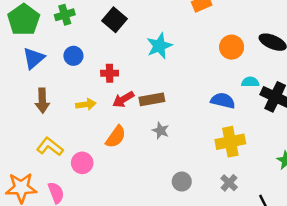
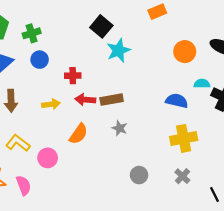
green cross: (65, 15) -> (32, 33), moved
black square: (115, 20) -> (101, 26), moved
red arrow: (123, 99) -> (85, 100), turned 36

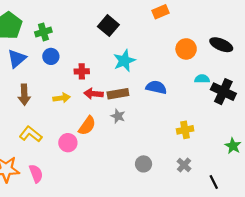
cyan star: (118, 50) -> (124, 61), moved
blue semicircle: (177, 101) -> (156, 87), moved
gray star: (120, 128) -> (118, 116), moved
yellow cross: (184, 138) -> (185, 130), size x0.7
pink circle: (48, 158) -> (68, 143), moved

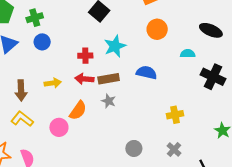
orange circle: (186, 49) -> (157, 29), moved
red cross: (82, 71) -> (85, 56), moved
cyan semicircle: (202, 79) -> (188, 54), moved
brown arrow: (24, 95) -> (21, 90), moved

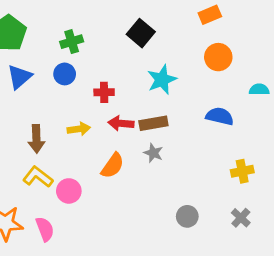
green cross: (35, 18) -> (72, 42), moved
red cross: (85, 56) -> (104, 92), moved
blue semicircle: (147, 73) -> (220, 116), moved
pink circle: (59, 127) -> (69, 191), moved

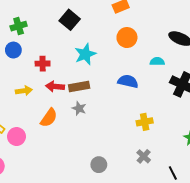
gray circle: (187, 216) -> (99, 165), moved

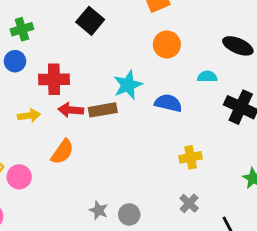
cyan star: (85, 54) -> (128, 85), moved
red cross: (43, 64) -> (54, 79), size x1.5
gray star: (79, 108) -> (99, 210), moved

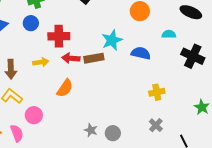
pink circle: (19, 177) -> (34, 115), moved

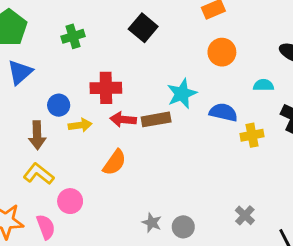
blue circle: (31, 23) -> (59, 105), moved
yellow cross: (157, 92) -> (252, 135), moved

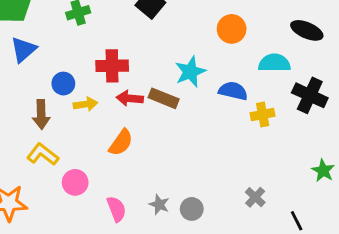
cyan semicircle: (263, 85) -> (274, 63), size x1.5
brown rectangle: (156, 119) -> (164, 98), turned 32
pink semicircle: (46, 227) -> (116, 209), moved

